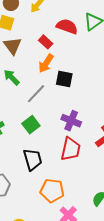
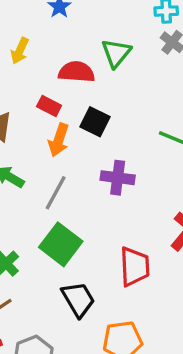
black square: (64, 79) -> (95, 122), moved, turned 30
purple cross: (71, 121) -> (118, 178), moved
green square: (31, 125) -> (61, 244), size x1.4

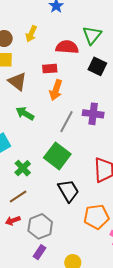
red rectangle: (49, 106) -> (50, 69), turned -32
black square: (95, 122) -> (97, 66), moved
gray line: (56, 193) -> (67, 122), moved

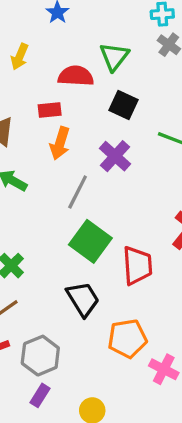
purple cross: (93, 114) -> (115, 156), moved, turned 36
green square: (57, 156) -> (90, 241), moved

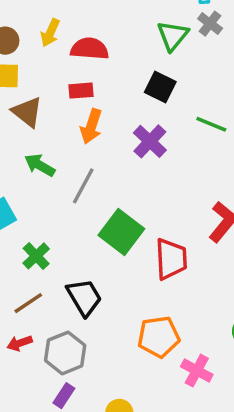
green triangle: (114, 57) -> (173, 36), moved
red semicircle: (76, 76) -> (90, 49), moved
gray line: (78, 192) -> (83, 186), moved
black trapezoid: (83, 299) -> (84, 297), moved

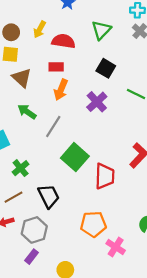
green triangle: (173, 36) -> (101, 30), moved

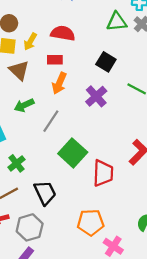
yellow arrow: (40, 29) -> (30, 42), moved
green triangle: (101, 30) -> (117, 22), moved, turned 40
green arrow: (27, 112) -> (24, 105), turned -60

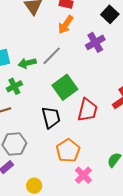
green arrow: (24, 105) -> (27, 63), moved
black trapezoid: (45, 193) -> (51, 117), moved
orange pentagon: (91, 222) -> (68, 151), turned 30

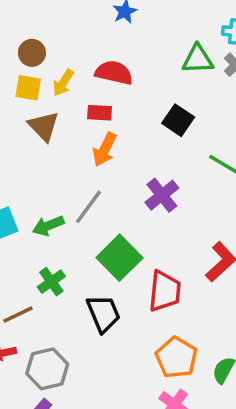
purple cross: (95, 42) -> (162, 195), moved
green cross: (14, 86) -> (51, 282), moved
orange pentagon: (68, 151) -> (176, 358), moved

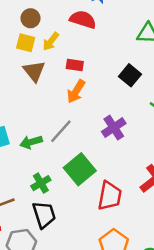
red semicircle: (114, 73) -> (83, 20), moved
green cross: (51, 282) -> (41, 183), moved
black trapezoid: (103, 313) -> (44, 215), moved

